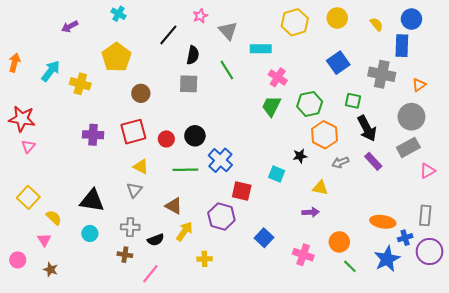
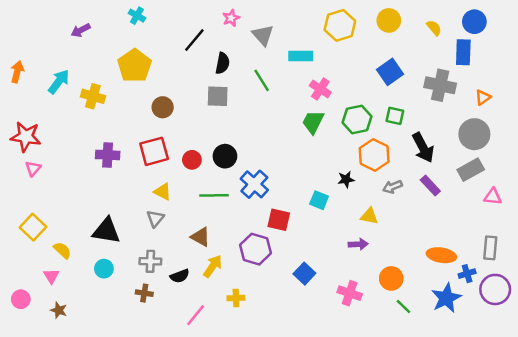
green square: (353, 101) -> (395, 116), moved
pink triangle: (427, 171) -> (493, 197), turned 35
pink line: (150, 274) -> (196, 315), moved

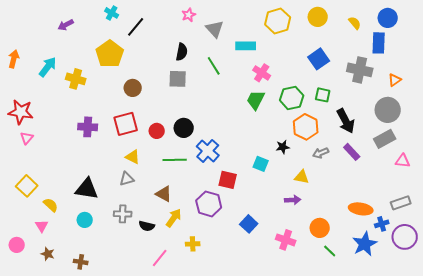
black line: (194, 40) -> (136, 27), moved
gray triangle: (155, 219) -> (127, 179), turned 35
gray rectangle: (490, 248) -> (401, 203), turned 66
black semicircle: (180, 276) -> (147, 226), turned 35
brown cross: (144, 293) -> (81, 262), moved

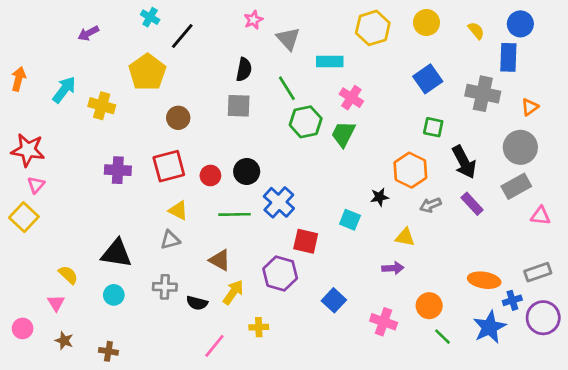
green hexagon: (292, 98) -> (306, 122), moved
yellow square: (27, 186) -> (24, 217), moved

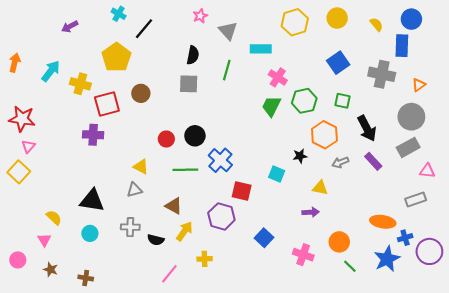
green line: (287, 88) -> (227, 70), turned 48
green hexagon: (306, 122) -> (304, 101), moved
red square: (169, 166) -> (107, 104), moved
gray rectangle: (538, 272) -> (416, 199), moved

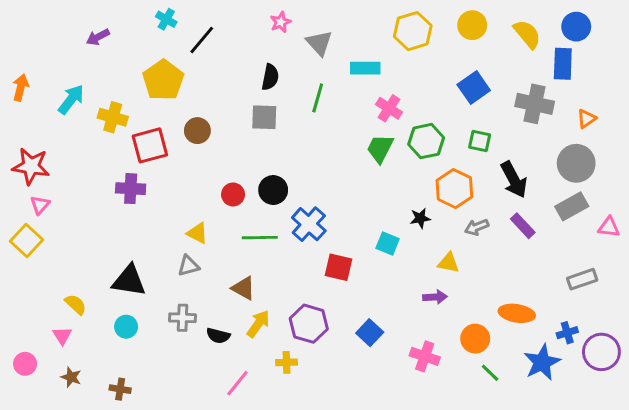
yellow semicircle: (376, 24) -> (527, 34), size x1.5
pink triangle: (427, 171) -> (609, 227), moved
purple hexagon: (221, 216) -> (309, 324), moved
orange ellipse: (383, 222) -> (517, 313), moved

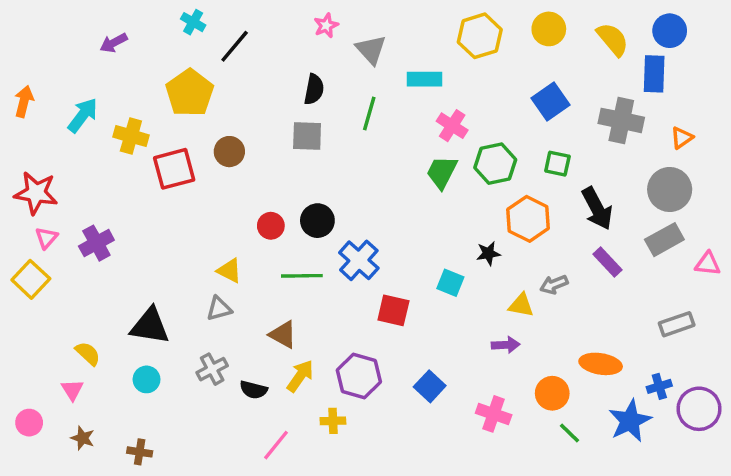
purple cross: (131, 189) -> (96, 243), moved, turned -32
gray arrow: (477, 227) -> (554, 284), moved
gray cross: (183, 318) -> (212, 369), turned -30

